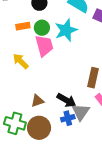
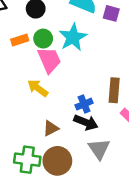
yellow arrow: (21, 61) -> (38, 88), moved
gray triangle: (81, 112) -> (99, 149), moved
blue cross: (68, 118) -> (84, 104), moved

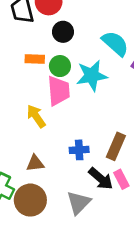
black arrow: (86, 122) -> (101, 179), moved

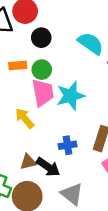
cyan star: (92, 76) -> (71, 96), moved
black arrow: (101, 179) -> (48, 167), moved
gray triangle: (79, 203) -> (72, 194), turned -30

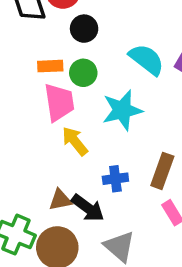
cyan semicircle: (91, 43) -> (147, 60), moved
pink trapezoid: (43, 93) -> (59, 102), moved
yellow arrow: (25, 118) -> (75, 141), moved

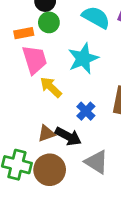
green circle: (83, 73) -> (49, 22), moved
blue cross: (115, 179) -> (86, 111), turned -30

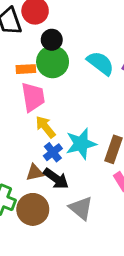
green circle: (49, 22) -> (53, 62), size x1.5
cyan star: (83, 59) -> (81, 144), moved
blue cross: (86, 111) -> (53, 152), moved

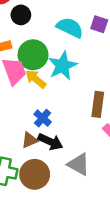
green circle: (53, 62) -> (33, 55), moved
yellow arrow: (45, 127) -> (36, 79), moved
cyan star: (81, 144) -> (63, 66), moved

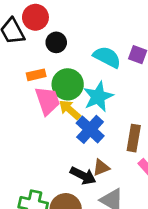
blue cross: (43, 118) -> (90, 129), moved, size x1.5
brown triangle: (30, 140) -> (101, 167), moved

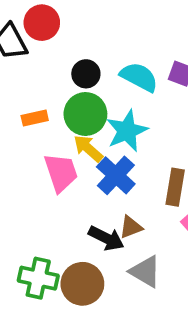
black circle: (56, 42) -> (86, 74), moved
orange rectangle: (36, 75) -> (35, 118), moved
pink trapezoid: (48, 101) -> (61, 172), moved

